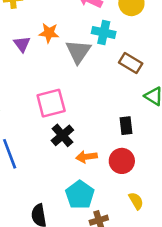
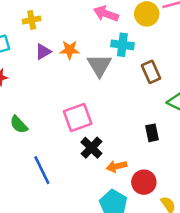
purple triangle: (22, 44) -> (43, 52), moved, turned 42
brown rectangle: (131, 63) -> (151, 72), turned 40
red circle: (122, 161) -> (144, 182), moved

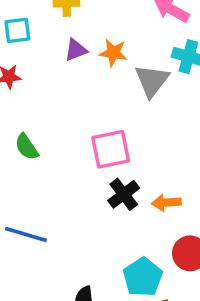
orange arrow: (117, 166) -> (166, 203), moved
blue line: (42, 170) -> (26, 234), moved, turned -56

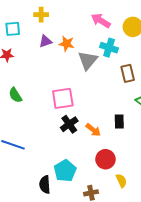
orange arrow: (166, 203) -> (93, 130), turned -140
cyan pentagon: (143, 277) -> (65, 171), moved

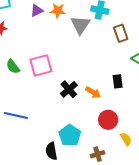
pink square: (63, 98) -> (41, 65), moved

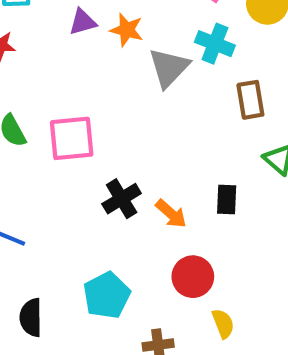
black semicircle: (51, 151) -> (31, 318), moved

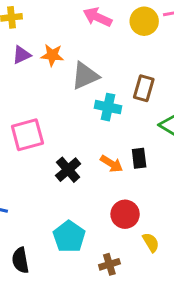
cyan cross: (215, 44) -> (108, 107), moved
gray triangle: (169, 68) -> (85, 76), turned 32
brown rectangle: (250, 100) -> (144, 88), turned 35
orange arrow: (171, 214) -> (112, 164), moved

